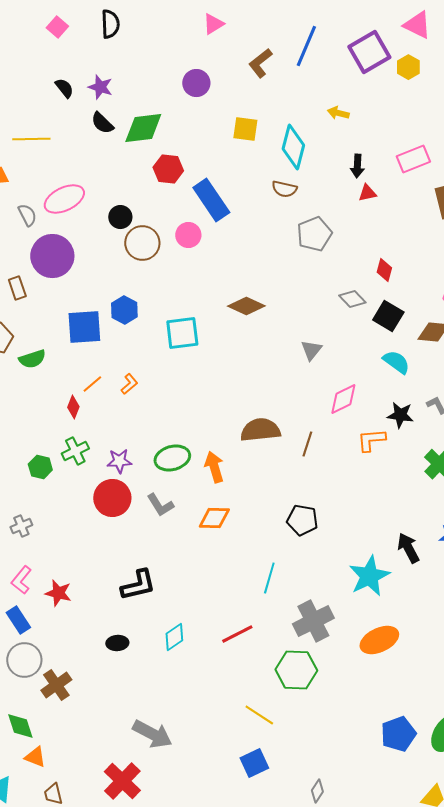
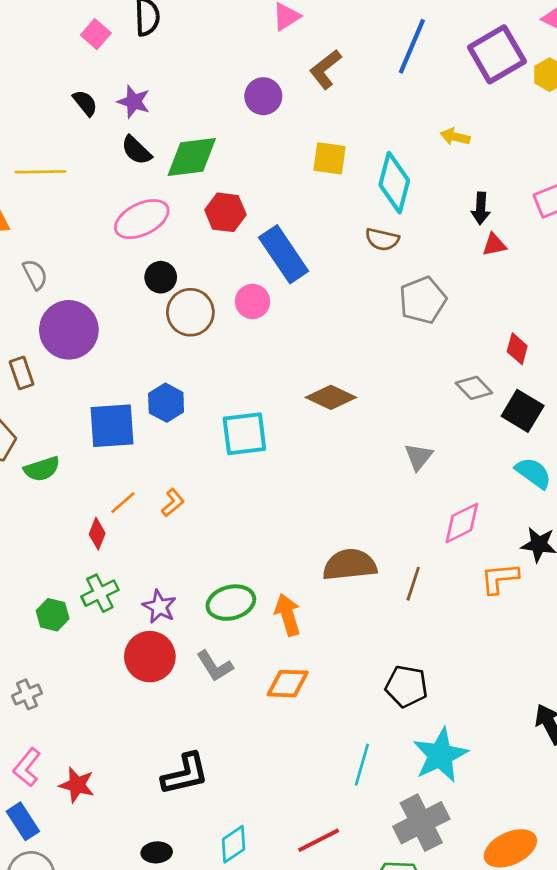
pink square: (57, 27) -> (96, 34), moved
brown L-shape: (260, 63) -> (325, 69), moved
pink ellipse: (64, 199) -> (142, 219), moved
purple star: (119, 461) -> (159, 607), turned 30
cyan star: (369, 576) -> (440, 755), moved

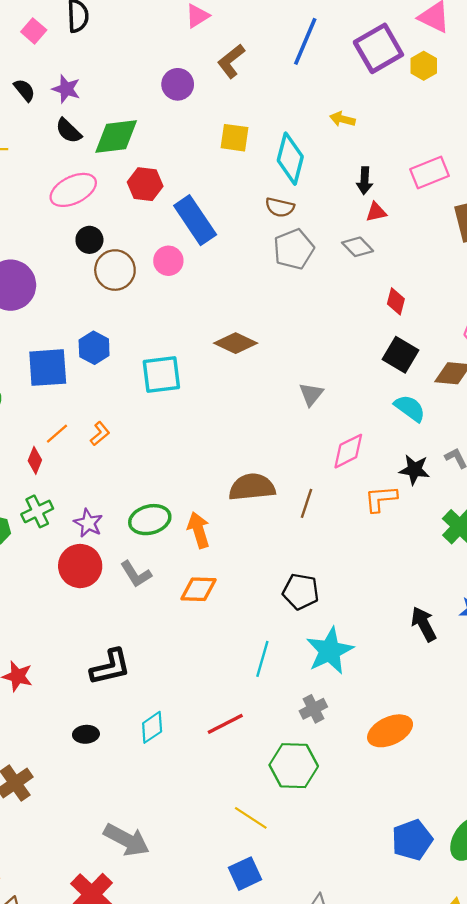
gray pentagon: (423, 300) -> (294, 249), moved
gray diamond: (474, 388) -> (358, 247), moved
gray cross: (421, 823) -> (313, 709), size x0.6

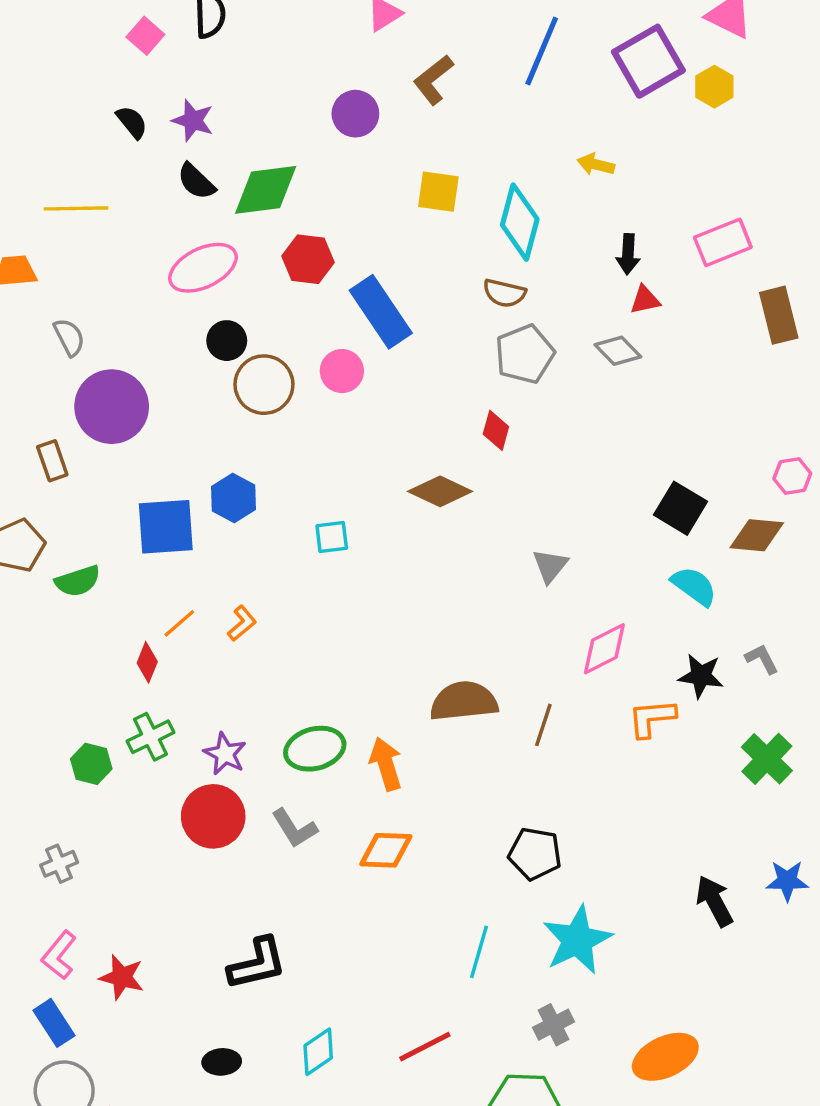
red diamond: (396, 301) -> (496, 430), moved
cyan square: (161, 374) -> (332, 537), size x0.6

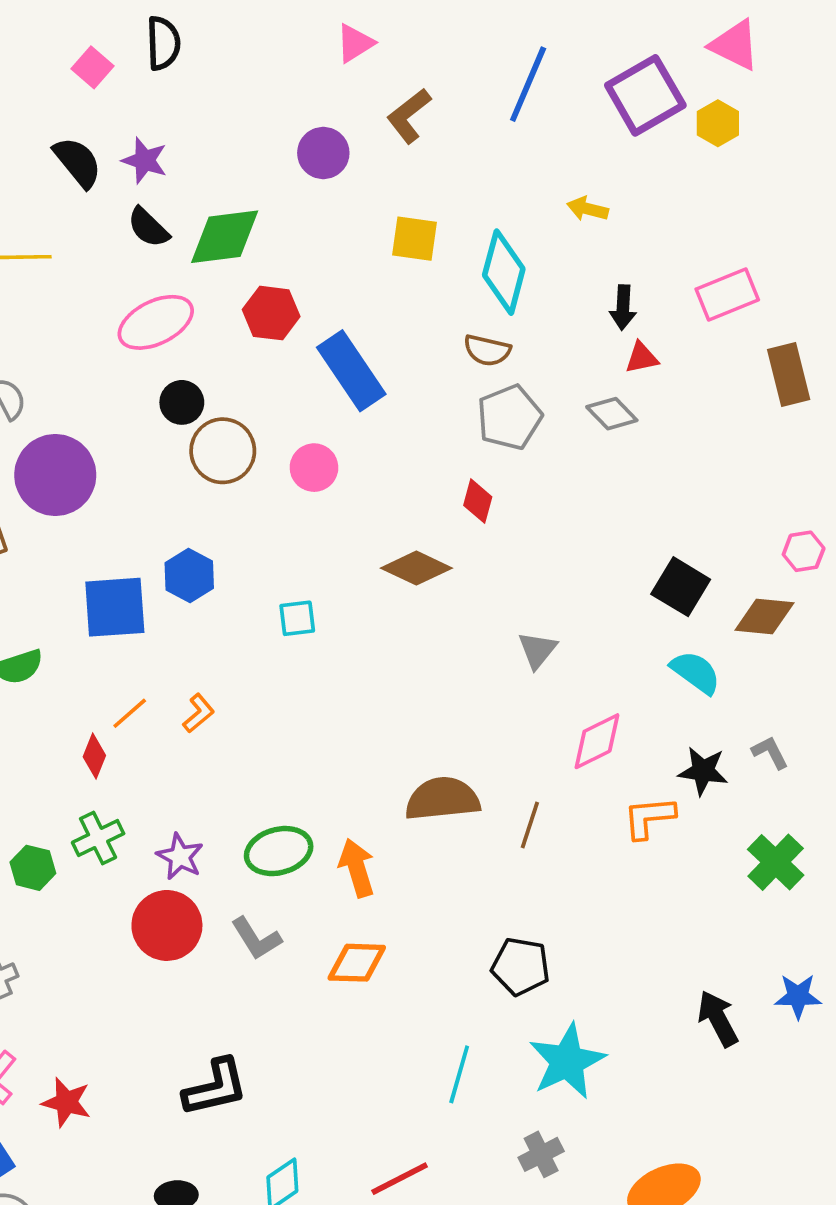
black semicircle: (132, 122) -> (78, 162), size x1.4
pink circle: (342, 371) -> (314, 468), moved

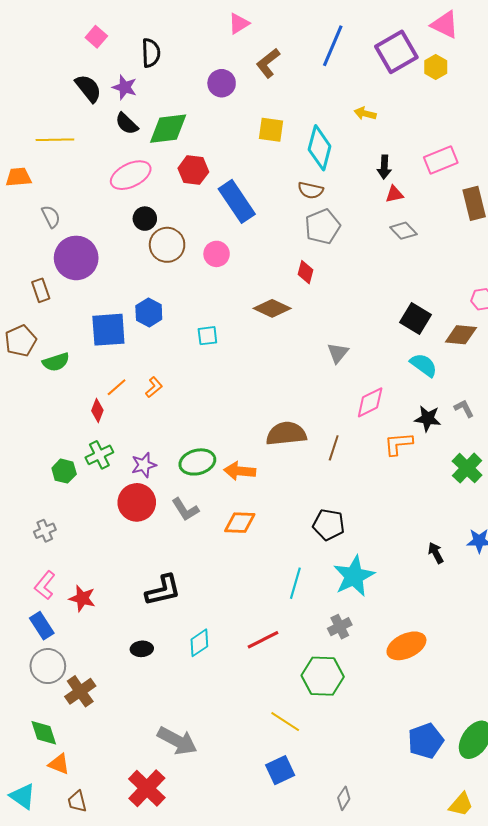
black semicircle: (163, 43) -> (151, 53), moved
gray diamond: (612, 414) -> (403, 231), moved
purple star: (180, 857) -> (144, 465), turned 30
orange arrow: (357, 868) -> (240, 471), turned -68
black arrow: (718, 1019) -> (436, 553), size x0.7

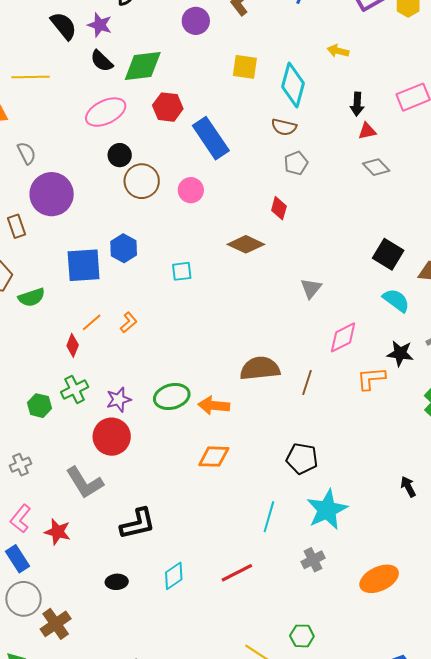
gray pentagon: (323, 227) -> (296, 163), size x0.7
gray L-shape: (185, 509) -> (85, 483), moved, size x1.4
green hexagon: (323, 676) -> (302, 636), moved, size x0.6

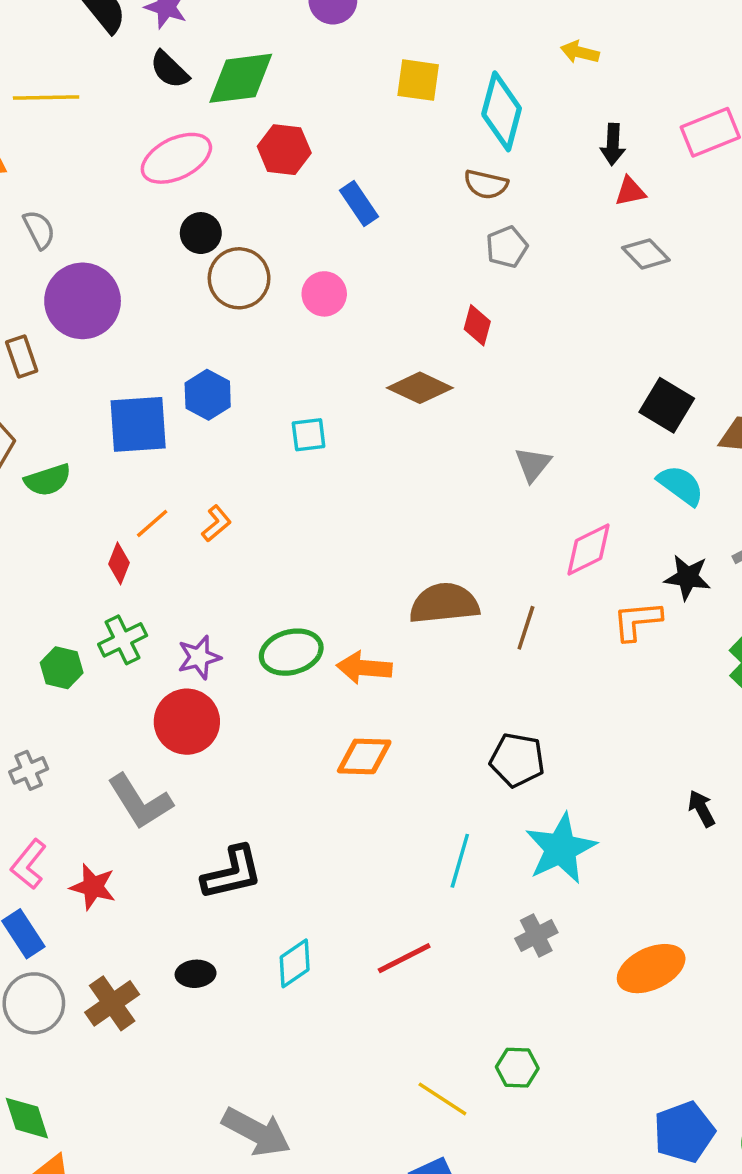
blue rectangle: (211, 138) -> (359, 204), size x0.6
brown cross: (56, 624) -> (112, 1003), moved

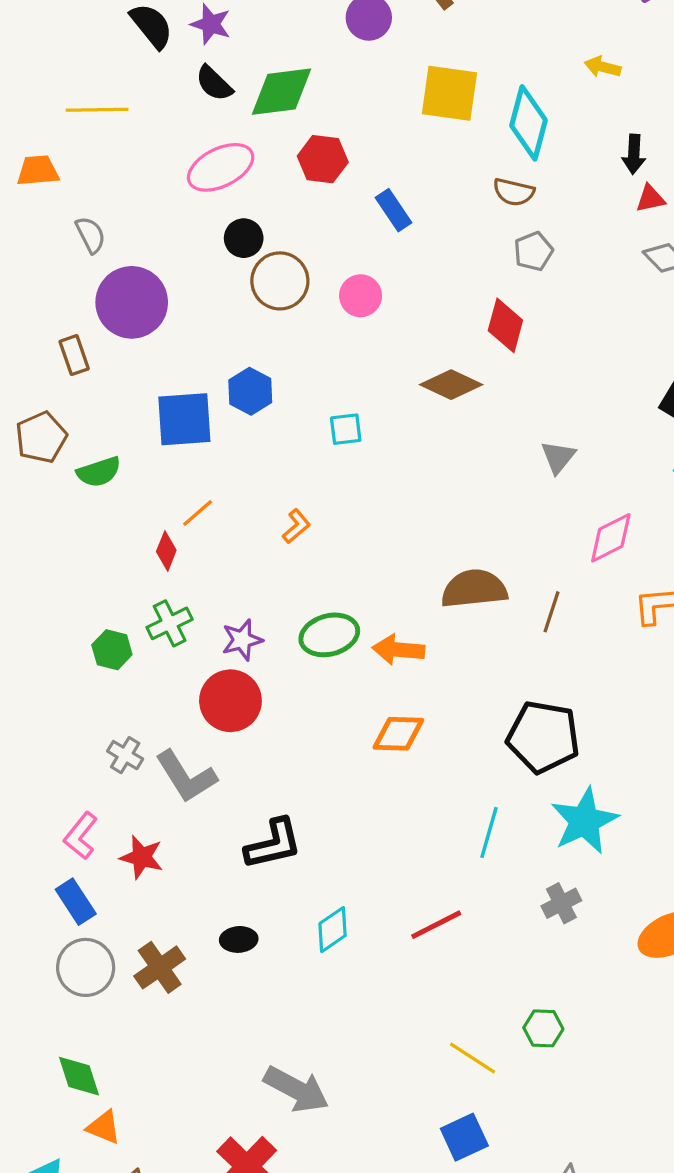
yellow square: (418, 80) -> (449, 93), size x1.4
red diamond: (477, 325) -> (505, 325), size x1.4
orange L-shape: (216, 523) -> (296, 526), moved
black pentagon: (517, 760) -> (543, 737), size x1.4
gray cross: (29, 770) -> (125, 755), moved, turned -36

